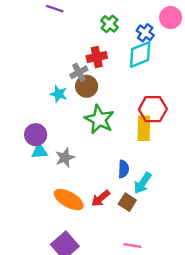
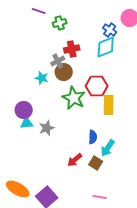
green cross: (109, 24) -> (60, 23), moved, turned 32
red hexagon: (153, 109) -> (97, 86), moved
orange ellipse: (69, 200) -> (18, 189), moved

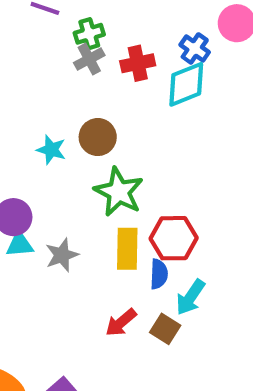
red cross: (72, 49) -> (138, 63), moved
gray cross: (58, 61) -> (89, 59), moved
red hexagon: (97, 86) -> (174, 238), moved
yellow rectangle: (109, 105) -> (127, 249), moved

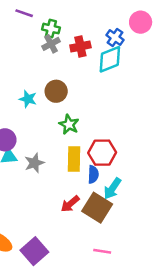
green cross: (89, 34) -> (51, 29), turned 30
green star: (119, 192) -> (69, 125), size x0.7
brown square: (165, 329) -> (97, 208), size x1.6

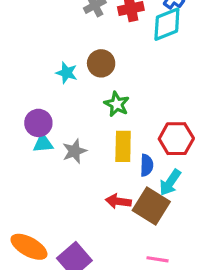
red hexagon: (102, 153) -> (176, 139), moved
red arrow: (70, 204) -> (118, 201), turned 48

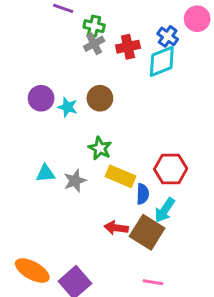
green star: (117, 104) -> (100, 148), moved
purple circle: (38, 123) -> (41, 98), moved
yellow rectangle: (123, 146) -> (121, 176), turned -68

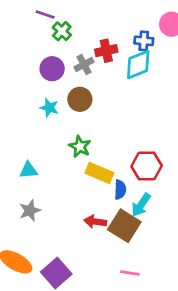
green cross: (94, 26) -> (62, 31), moved, turned 30
blue cross: (168, 36) -> (144, 41), turned -30
gray cross: (94, 44) -> (84, 65), moved
purple circle: (41, 98) -> (52, 69), moved
gray star: (75, 181) -> (30, 210), moved

